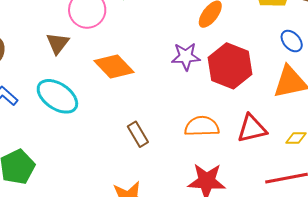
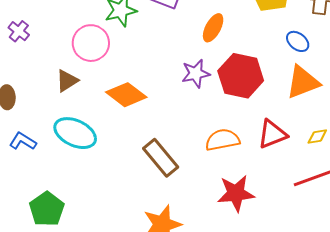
brown triangle: (58, 43) -> (67, 81), turned 30
brown rectangle: (138, 134) -> (161, 158), size x1.5

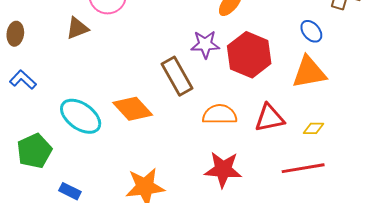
orange diamond: (126, 95) -> (133, 109), moved
cyan ellipse: (75, 133) -> (81, 116), moved
brown rectangle: (161, 158) -> (177, 76), moved

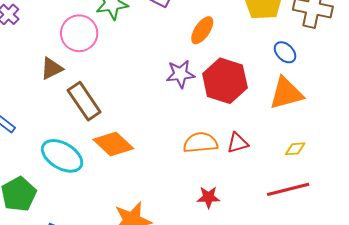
brown rectangle: (177, 76) -> (84, 101), moved
red triangle: (270, 118) -> (238, 143), moved, size x0.7
red star: (223, 170) -> (208, 197), size x0.6

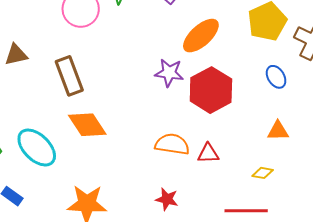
orange ellipse: (202, 30) -> (201, 36), size x1.4
brown triangle: (52, 68) -> (16, 55), moved
orange triangle: (286, 93) -> (278, 131), moved, size x0.6
cyan ellipse: (62, 156) -> (37, 147), moved

